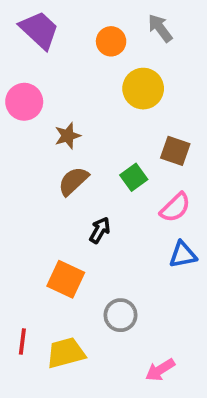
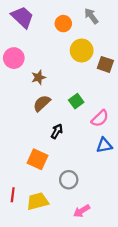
brown square: (175, 151) -> (105, 64), moved
pink arrow: (160, 370) -> (82, 211), moved

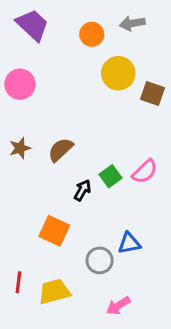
gray arrow: (91, 16) -> (132, 23), turned -63
brown star: (39, 77) -> (20, 148), moved
green square: (76, 101) -> (110, 176), moved
blue triangle: (104, 145) -> (129, 243), moved

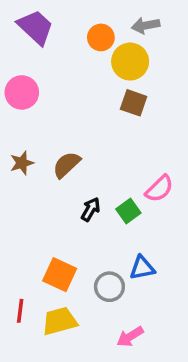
yellow circle: (118, 73) -> (130, 62), moved
brown square: (153, 94) -> (134, 103), moved
green square: (110, 176) -> (128, 211), moved
orange square: (54, 231) -> (60, 275), moved

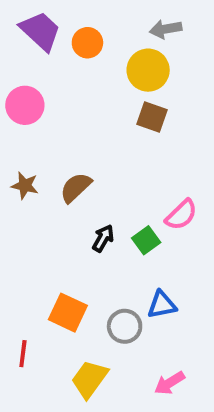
orange circle: (101, 37) -> (87, 43), moved
brown star: (22, 163) -> (25, 185), turned 30
yellow trapezoid: (60, 321) -> (89, 379), moved, turned -39
pink arrow: (130, 337) -> (170, 383), moved

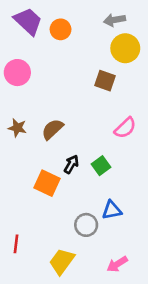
yellow circle: (148, 70) -> (125, 48), moved
pink semicircle: (181, 215) -> (125, 128), moved
orange square: (68, 313) -> (47, 183), moved

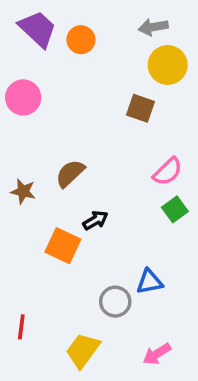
brown star: (17, 128) -> (23, 191), moved
black arrow: (71, 164) -> (95, 220), turned 30
green square: (101, 166) -> (175, 209), moved

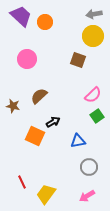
gray arrow: (153, 27) -> (94, 14), moved
pink circle: (23, 97) -> (27, 59), moved
blue triangle: (150, 282) -> (78, 141), moved
gray circle: (115, 302) -> (89, 167), moved
red line: (21, 327) -> (22, 182), moved, turned -32

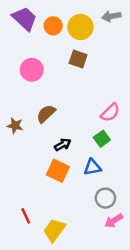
yellow circle: (93, 36) -> (80, 27), moved
brown square: (78, 60) -> (78, 59), moved
green square: (97, 116) -> (102, 139), moved
orange square: (35, 136) -> (58, 171), moved
pink arrow: (87, 196) -> (114, 221), moved

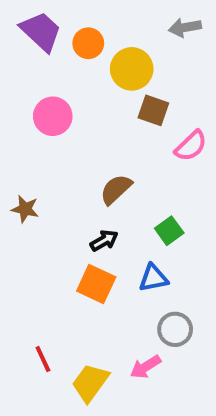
yellow circle: (80, 27) -> (132, 69), moved
brown square: (78, 59) -> (153, 110), moved
pink semicircle: (110, 113) -> (191, 146), moved
brown semicircle: (46, 114) -> (116, 189), moved
pink arrow: (114, 221) -> (145, 367), moved

